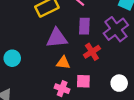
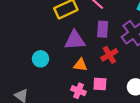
cyan circle: (12, 58) -> (41, 59), moved

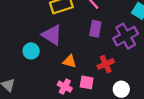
purple triangle: (75, 40) -> (52, 35), moved, turned 30
red cross: (109, 55) -> (106, 64), moved

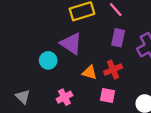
red cross: (106, 64) -> (113, 70), moved
pink cross: (65, 87) -> (64, 97), moved, turned 32

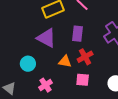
purple rectangle: (118, 38) -> (77, 34), moved
cyan circle: (48, 60) -> (28, 64), moved

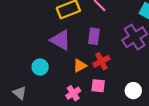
orange triangle: (65, 61) -> (80, 66), turned -40
pink cross: (46, 85) -> (73, 93), moved

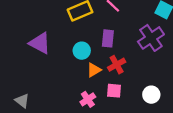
purple triangle: (61, 40) -> (40, 43), moved
cyan circle: (40, 67) -> (82, 51), moved
gray triangle: (20, 93) -> (22, 101), moved

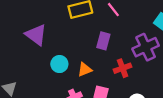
cyan circle: (82, 51) -> (59, 64), moved
red cross: (117, 65) -> (123, 68), moved

